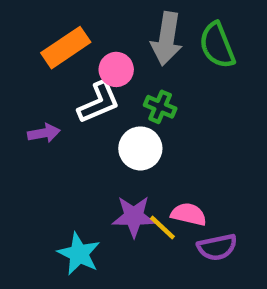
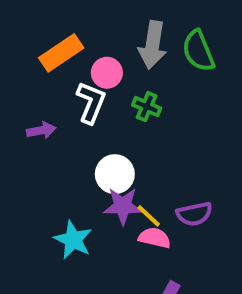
white L-shape: (99, 102) -> (91, 103), turned -45
white circle: (140, 148) -> (115, 174), moved
pink semicircle: (189, 214) -> (155, 238), moved
purple semicircle: (217, 247) -> (194, 214), moved

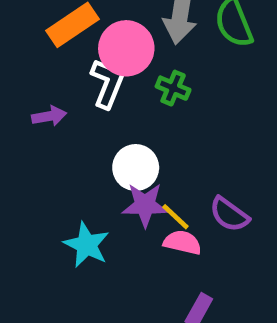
pink circle: (107, 73) -> (126, 48), size x1.5
purple semicircle: (194, 214) -> (229, 214), turned 48

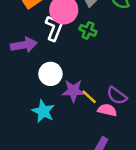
purple arrow: (49, 116) -> (24, 45), size x1.5
white circle: (136, 168) -> (50, 74), moved
pink semicircle: (182, 242) -> (107, 110), moved

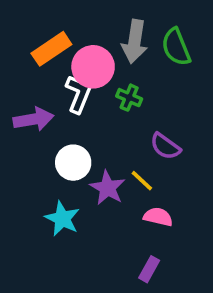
purple star: (73, 91) -> (107, 188), turned 30
purple semicircle: (117, 96) -> (165, 146), moved
yellow line: (89, 97) -> (142, 181), moved

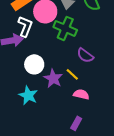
white L-shape: (79, 94) -> (25, 26), moved
green cross: (129, 98) -> (65, 28), size x1.6

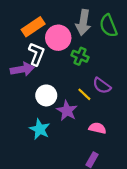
green cross: (65, 28) -> (80, 56), size x0.7
yellow line: (72, 74) -> (84, 94), moved

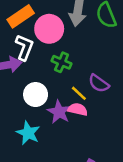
green cross: (80, 56) -> (62, 62), moved
pink semicircle: (97, 128) -> (78, 109), moved

